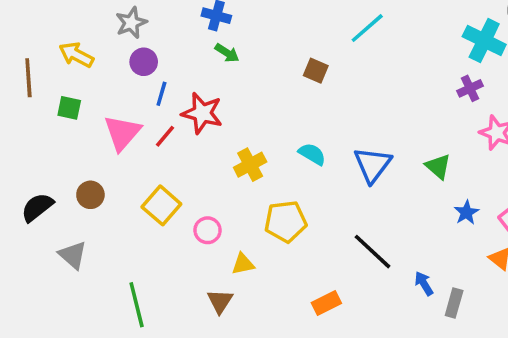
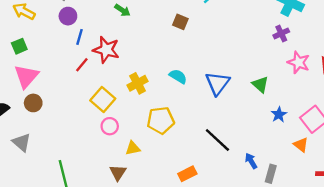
green square: (69, 108) -> (19, 46), turned -35
pink triangle: (122, 133) -> (26, 76), moved
yellow square: (161, 205) -> (103, 100), moved

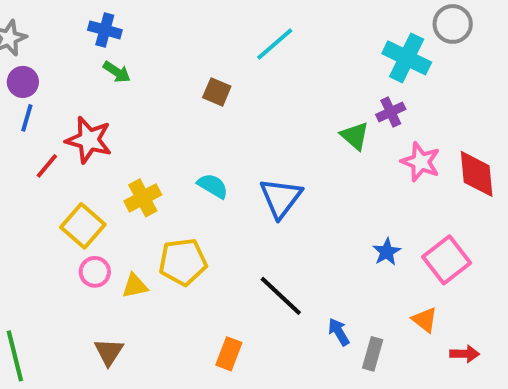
blue line: (80, 37) -> (27, 118), moved
green triangle: (260, 84) -> (355, 136), moved
orange triangle: (301, 145) -> (425, 320), moved
yellow triangle: (133, 148) -> (135, 286), moved
orange rectangle: (187, 174) -> (229, 354), turned -42

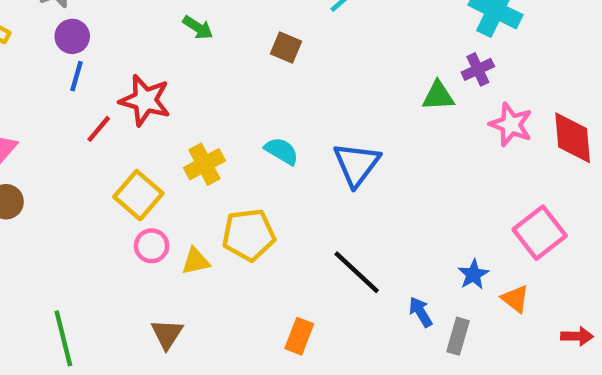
green arrow: (117, 72) -> (198, 28), moved
green triangle: (355, 136) -> (438, 96), turned -44
blue star: (387, 252) -> (473, 274), moved
red arrow: (465, 354) -> (577, 336), moved

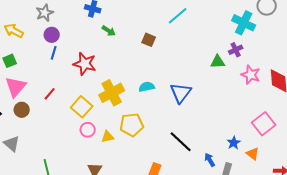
red line: (99, 129) -> (50, 94), moved
cyan semicircle: (282, 151) -> (147, 87), turned -42
yellow cross: (204, 164) -> (112, 93), size x1.4

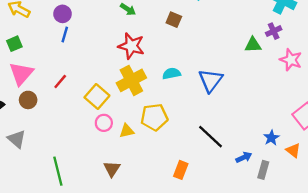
red star: (85, 64) -> (131, 46), moved
blue arrow: (210, 160) -> (244, 157), turned 96

